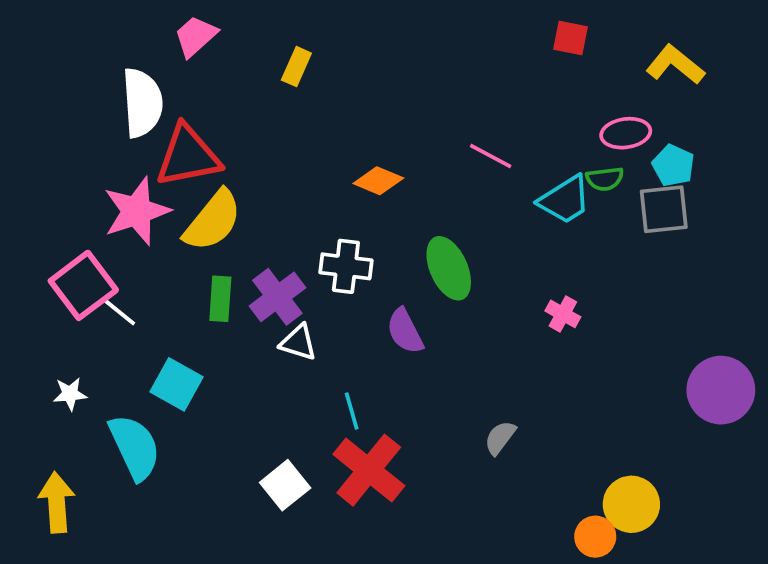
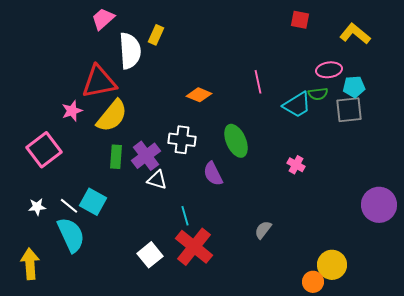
white semicircle: (142, 103) -> (130, 51), moved
pink line: (491, 156) -> (258, 82), turned 50
cyan pentagon: (673, 166) -> (354, 87), turned -30
pink star: (137, 211) -> (72, 111), size x0.6
white line: (119, 312) -> (69, 206), moved

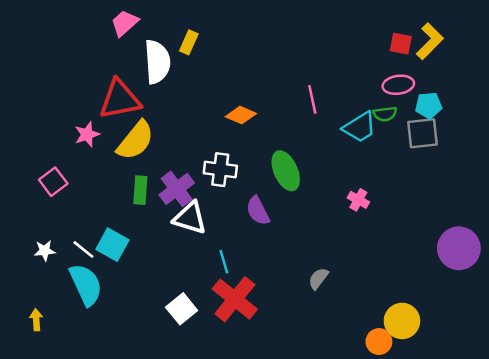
red square: (300, 20) -> (401, 44), moved
yellow L-shape: (355, 34) -> (430, 41), turned 96
pink square: (44, 150) -> (53, 182), size x0.7
white triangle: (157, 180) -> (190, 218), size x1.4
yellow arrow: (30, 264) -> (36, 320), size x0.6

